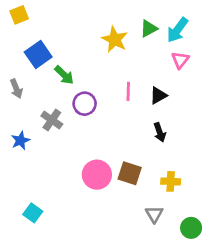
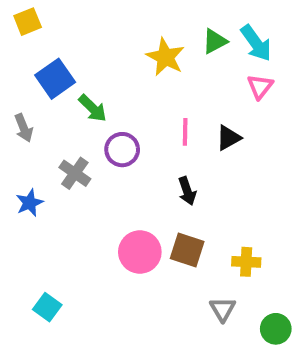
cyan arrow: (177, 30) -> (256, 43), turned -72
black arrow: (160, 132) -> (187, 191), moved

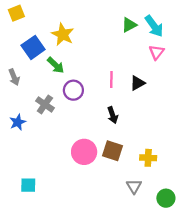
yellow star: (165, 57) -> (63, 34), moved
cyan square: (47, 307) -> (28, 185), turned -35

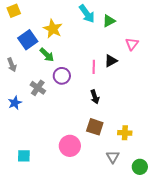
cyan arrow: (154, 26) -> (87, 14), moved
black triangle: (137, 83) -> (111, 61), moved
pink circle: (84, 152) -> (70, 146), moved

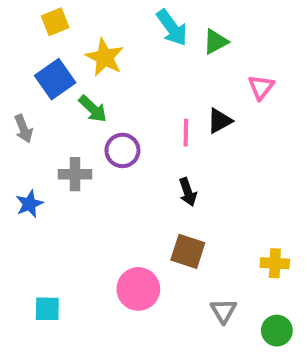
yellow square: (14, 11) -> (55, 22), moved
gray cross: (38, 88) -> (75, 174), turned -35
yellow cross: (125, 133) -> (275, 263), moved

